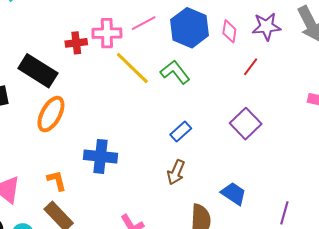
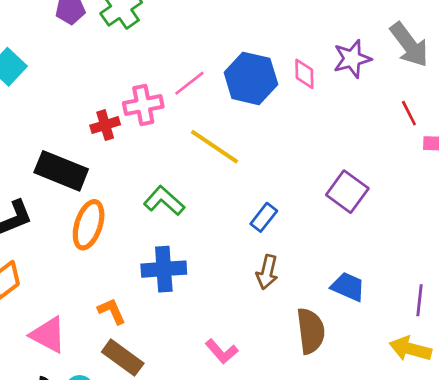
red line: (251, 67) -> (409, 113), moved, turned -54
yellow line: (132, 68) -> (214, 147), moved
green L-shape: (175, 72) -> (164, 201), moved

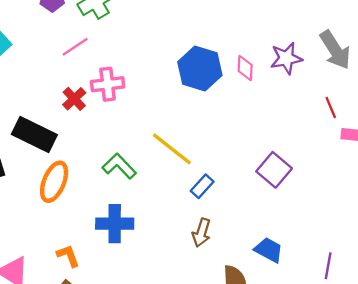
pink line: (189, 83) -> (75, 47), moved
red cross: (105, 125) -> (74, 99), turned -30
yellow line: (214, 147) -> (172, 149), moved

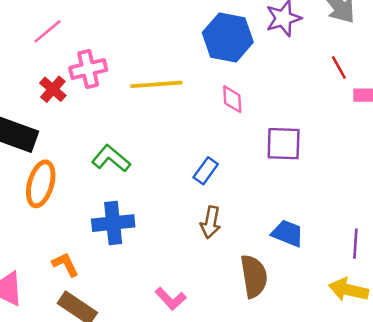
pink diamond: (245, 68) -> (232, 99), moved
blue hexagon: (200, 69) -> (228, 37), moved
yellow line: (172, 149) -> (156, 84), moved, turned -36
purple square: (274, 170) -> (284, 144), turned -32

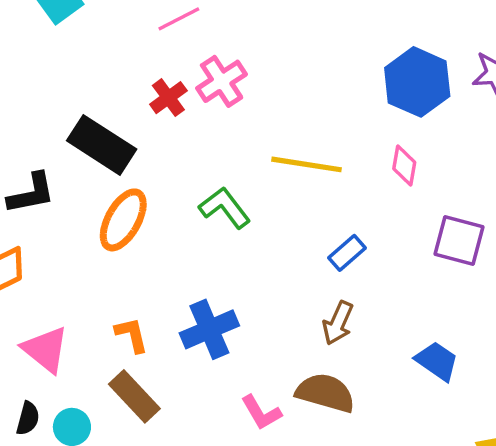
pink cross: (88, 69) -> (222, 81), turned -33
yellow line: (156, 84) -> (307, 164), moved
blue cross: (113, 223) -> (209, 329), moved, turned -30
brown semicircle: (254, 276) -> (325, 393), moved, turned -78

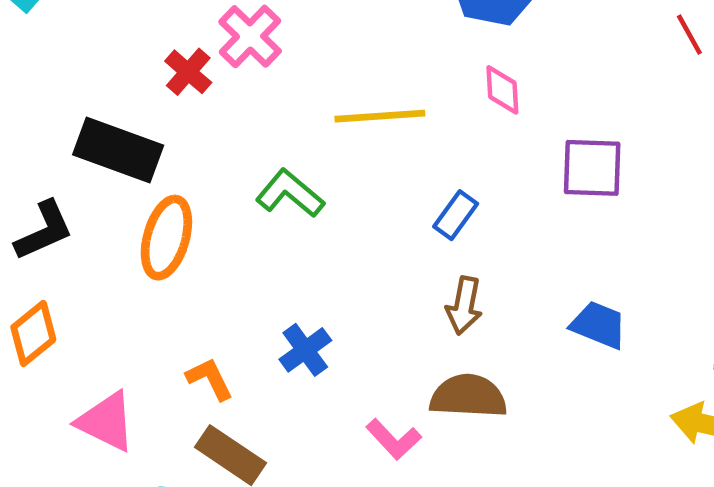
blue cross: (209, 329) -> (305, 350), size x0.7

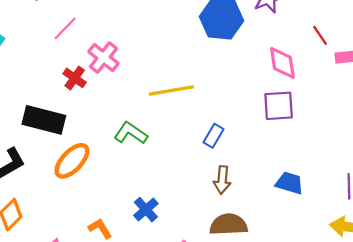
pink diamond: (502, 90) -> (282, 63), moved, size x1.4
orange ellipse: (166, 238) -> (72, 161), turned 33

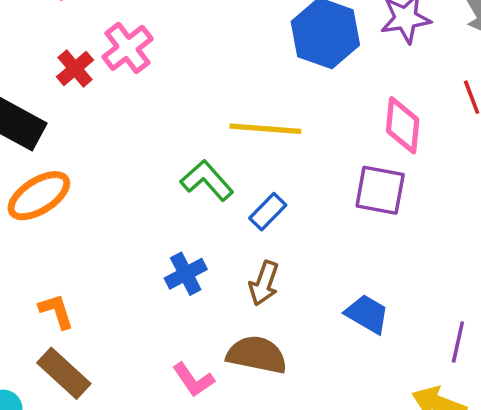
yellow line: (171, 91) -> (265, 129), moved
green L-shape: (131, 133) -> (207, 180), moved
blue cross: (146, 210) -> (186, 274), moved

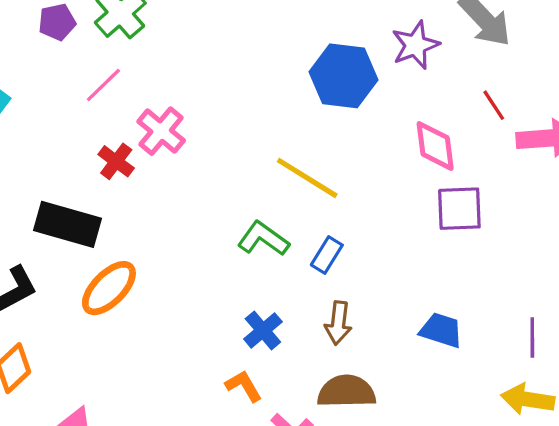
yellow line: (265, 129) -> (307, 178), turned 40
purple square: (380, 190) -> (459, 209), moved
orange L-shape: (56, 311) -> (244, 386), moved

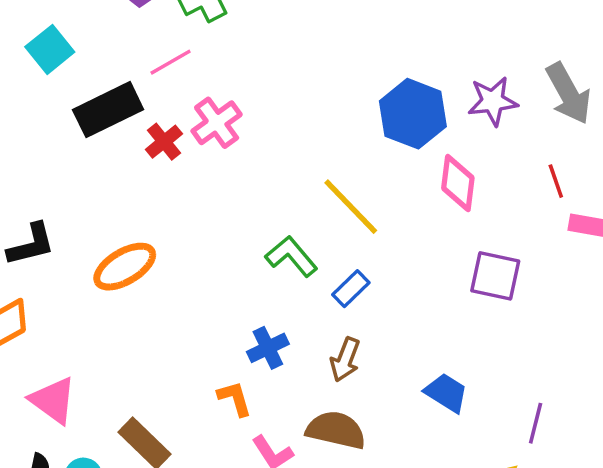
pink diamond: (435, 146) -> (458, 183), moved
black rectangle: (67, 224) -> (108, 110), moved, turned -56

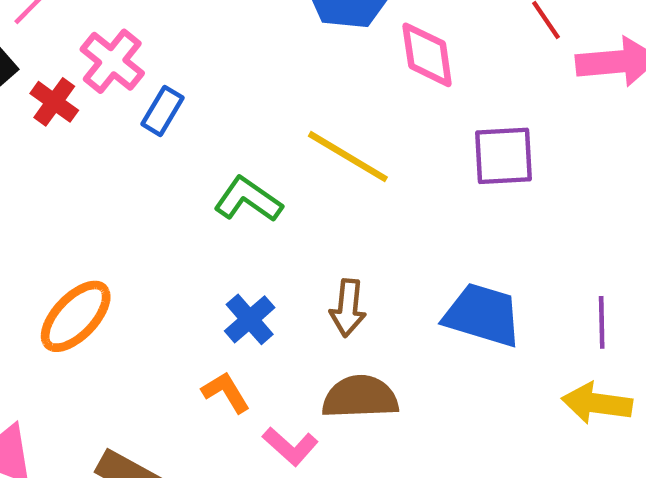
yellow line: (351, 207) -> (348, 157), moved
orange ellipse: (125, 267) -> (76, 316), moved
blue rectangle: (351, 289) -> (163, 111), moved
blue trapezoid: (446, 393) -> (483, 315), size x1.4

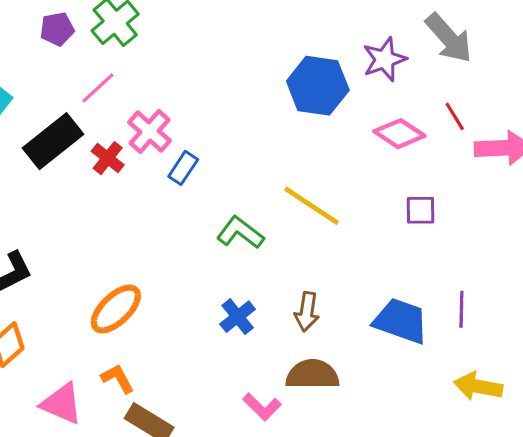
pink diamond: (427, 55) -> (399, 134), moved, turned -51
purple square: (503, 156) -> (421, 210), size x0.7
purple line: (602, 322) -> (461, 309), moved
orange L-shape: (226, 392) -> (118, 379), moved

